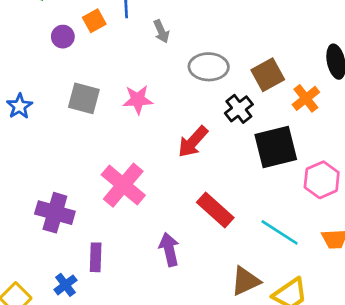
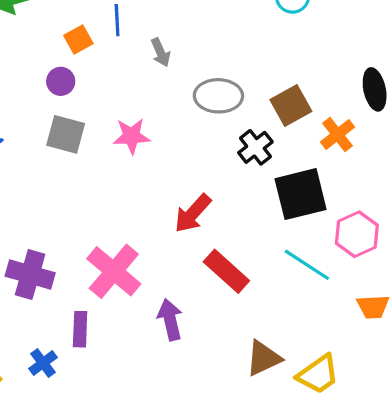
purple circle: (63, 37) -> (61, 81), moved
red arrow: (193, 142) -> (193, 213), moved
pink cross: (123, 185) -> (114, 271), moved
cyan line: (280, 232) -> (307, 265), moved

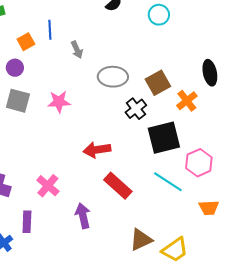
red arrow: (193, 213) -> (97, 150), turned 40
pink cross: (114, 271) -> (48, 186), size x0.7

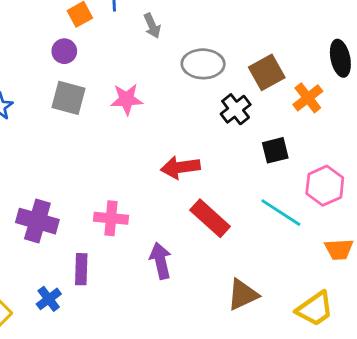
black square: (164, 138) -> (275, 150), size x0.6
pink cross: (48, 186) -> (111, 218), turned -35
yellow trapezoid: (175, 250) -> (315, 309), moved

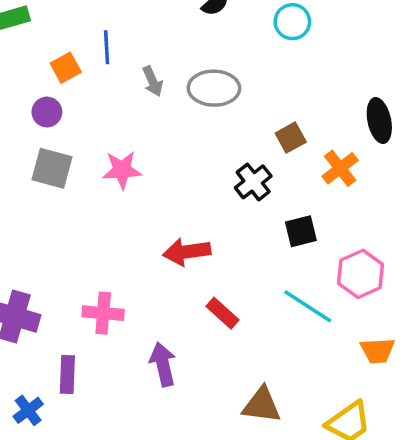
gray ellipse: (203, 64) -> (214, 88), moved
brown square: (267, 72) -> (291, 138), size x0.7
red rectangle: (210, 218) -> (222, 313), size x0.7
brown triangle: (243, 295) -> (262, 405), turned 32

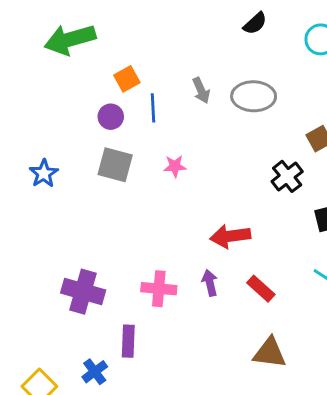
blue line: (107, 47) -> (153, 108), moved
pink star: (122, 170) -> (175, 166), size x0.7
purple arrow: (163, 364) -> (210, 283), moved, size x0.7
brown triangle: (262, 405) -> (270, 353), moved

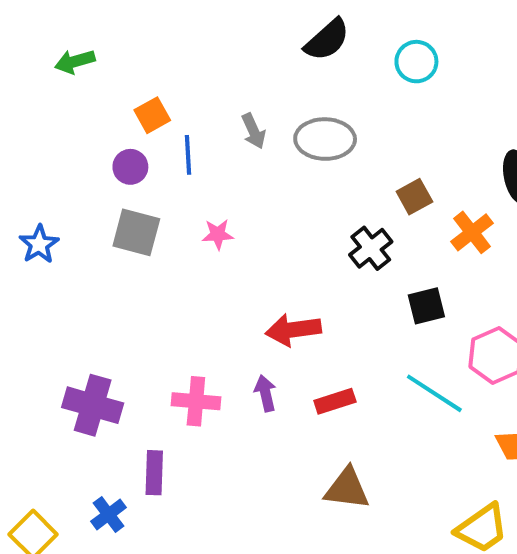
black semicircle: (255, 23) -> (327, 40), size x1.4
green arrow: (70, 39) -> (75, 62), size x0.6
red rectangle: (261, 289) -> (335, 401), turned -60

